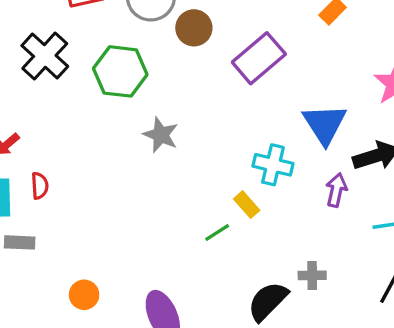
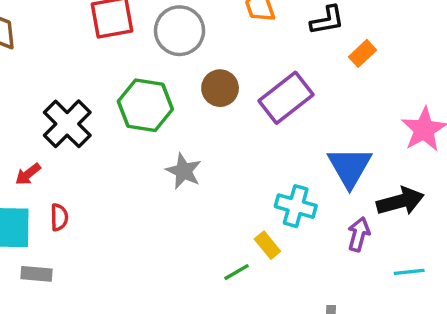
brown circle: (194, 28) -> (220, 88), moved
black cross: (45, 56) -> (67, 124), moved

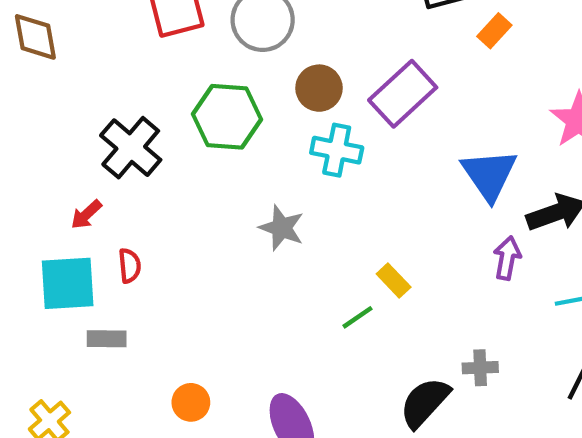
gray star: (184, 171) -> (282, 228), moved
cyan cross: (296, 206) -> (337, 150), moved

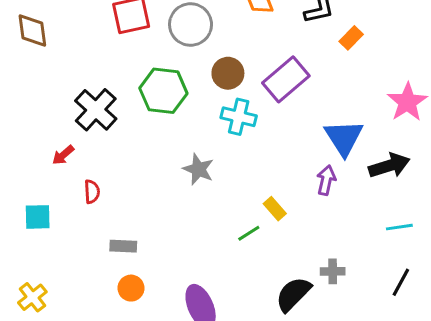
purple arrow: (507, 258) -> (326, 180), moved
cyan square: (68, 283) -> (38, 217), moved, size x0.7
gray rectangle: (107, 339) -> (123, 246), moved

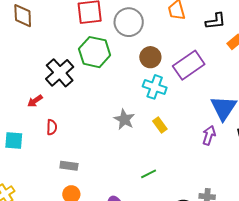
green hexagon: (163, 91) -> (95, 52), moved
yellow rectangle: (275, 209) -> (160, 125), moved
green line: (249, 233) -> (149, 174), moved

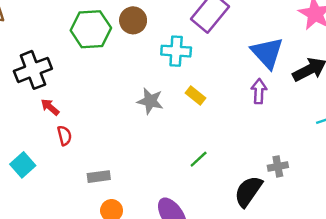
brown circle: (150, 57) -> (133, 20), moved
black cross: (60, 73) -> (33, 70), moved, turned 36
red arrow: (35, 101) -> (50, 107), moved, turned 91
cyan square: (14, 141) -> (23, 165), turned -30

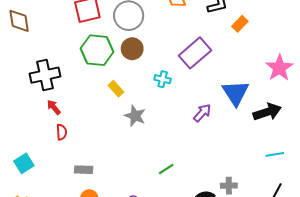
cyan cross: (176, 51) -> (163, 79), size x0.7
purple arrow: (259, 91) -> (202, 113), moved, turned 30
yellow rectangle: (196, 96) -> (116, 89), moved
cyan square: (23, 165) -> (24, 163), moved

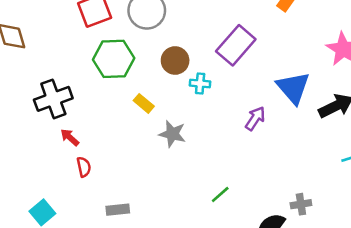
brown circle: (132, 49) -> (175, 60), moved

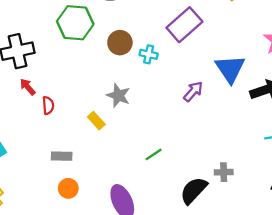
brown circle: (175, 60) -> (120, 43), moved
yellow rectangle: (144, 103) -> (96, 121), moved
red semicircle: (84, 167) -> (48, 105), moved

